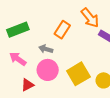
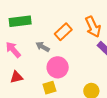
pink circle: (48, 70) -> (58, 67), moved
yellow square: (78, 74) -> (49, 88), moved, size x0.6

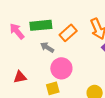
green rectangle: (20, 21) -> (41, 25), moved
pink arrow: (13, 50) -> (17, 31), moved

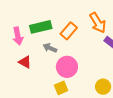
pink arrow: (17, 31) -> (18, 36), turned -144
red triangle: (20, 77) -> (25, 62), moved, turned 48

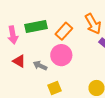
gray arrow: (50, 48) -> (40, 66), moved
pink circle: (67, 67) -> (61, 55), moved

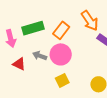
gray arrow: (40, 66) -> (40, 56), moved
yellow square: (54, 88) -> (62, 80), moved

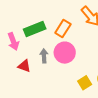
gray arrow: (40, 56) -> (44, 56), turned 72
yellow square: (62, 80) -> (85, 83), moved

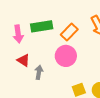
gray arrow: (44, 56) -> (39, 72), moved

